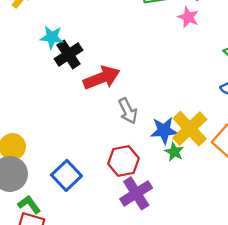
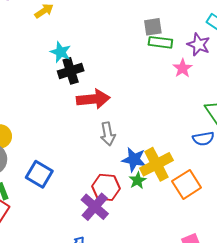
red hexagon: (123, 161) -> (106, 187), moved
blue square: (66, 175) -> (39, 174), turned -32
purple cross: (136, 193) -> (95, 207), turned -32

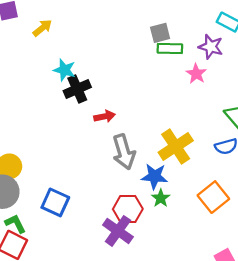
red arrow: (93, 99) -> (105, 116), size x0.6
gray arrow: (108, 134) -> (124, 152), size x1.4
yellow cross: (156, 164) -> (176, 146), moved

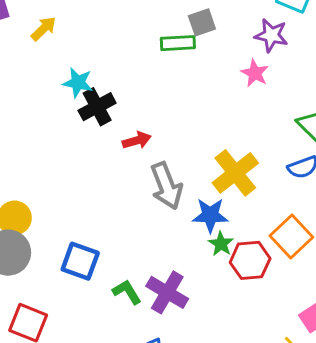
green rectangle: (170, 49) -> (178, 43), moved
red hexagon: (128, 209) -> (250, 260), moved
green L-shape: (15, 224) -> (127, 292), moved

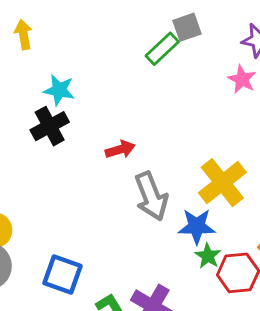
yellow arrow: (44, 29) -> (23, 34), turned -56
green rectangle: (178, 43) -> (162, 49), turned -40
black cross: (97, 107) -> (50, 126), moved

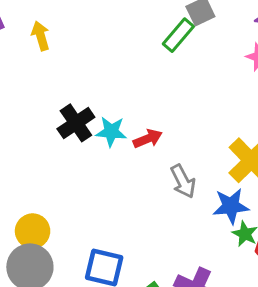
cyan star: (59, 90) -> (111, 132), moved
gray arrow: (151, 196) -> (183, 181), size x0.7

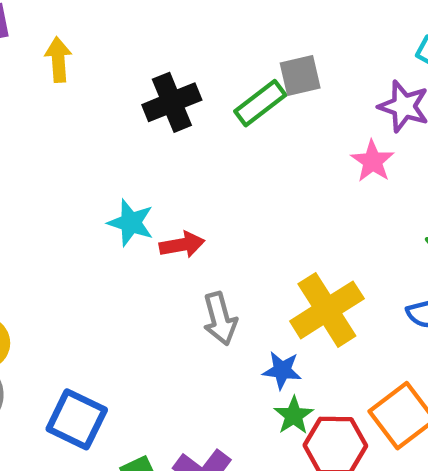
black cross: (76, 123) -> (172, 102), moved
blue star: (231, 206) -> (282, 370), size x0.7

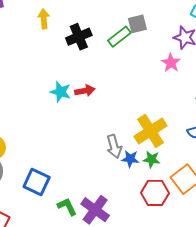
yellow arrow: (58, 60) -> (44, 19), moved
red arrow: (182, 245) -> (85, 91), moved
gray arrow: (220, 319) -> (114, 146), moved
green star: (294, 415) -> (151, 159), moved, turned -30

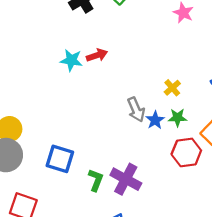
yellow cross: (151, 131) -> (172, 88), size x0.5
blue star: (130, 159) -> (155, 120), turned -30
green L-shape: (67, 207) -> (96, 180), turned 55

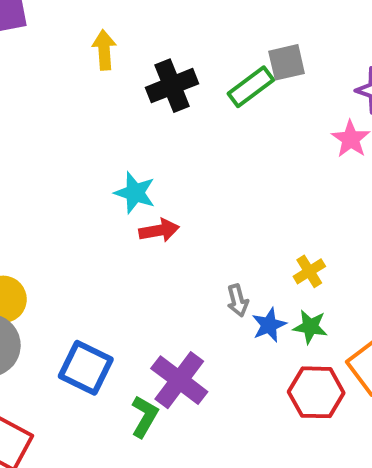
red arrow: (97, 55) -> (159, 230), moved
gray arrow: (136, 110) -> (238, 300), size x0.7
purple cross: (126, 179) -> (179, 380), moved

